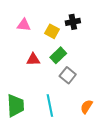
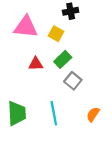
black cross: (73, 22) -> (71, 11), moved
pink triangle: (24, 25) -> (26, 27), size x1.6

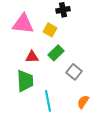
gray square: (73, 81) -> (74, 72), moved
green trapezoid: (17, 113) -> (25, 81), moved

